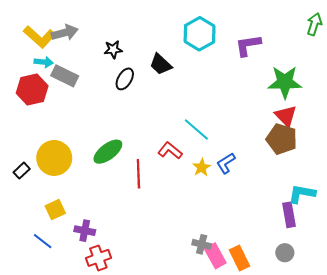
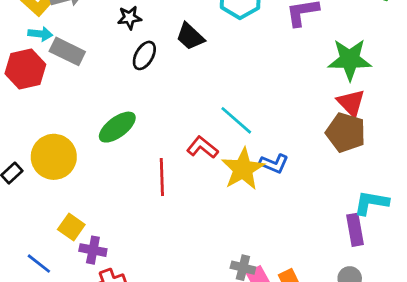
green ellipse: (108, 152) -> (117, 127), moved
blue L-shape: (226, 163) -> (274, 164), turned -125
yellow star: (202, 167) -> (243, 169), size x1.8
yellow square: (55, 210) -> (71, 227), moved, turned -30

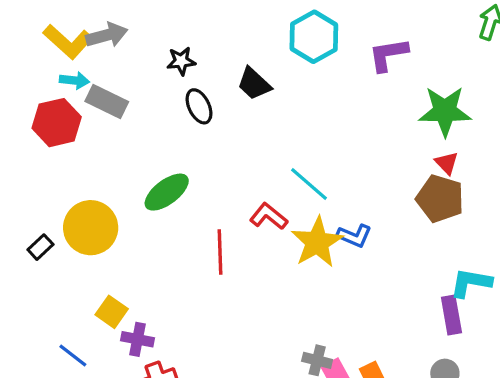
black ellipse: (144, 55) -> (199, 106), turned -56
red triangle: (351, 103) -> (447, 163), size x0.7

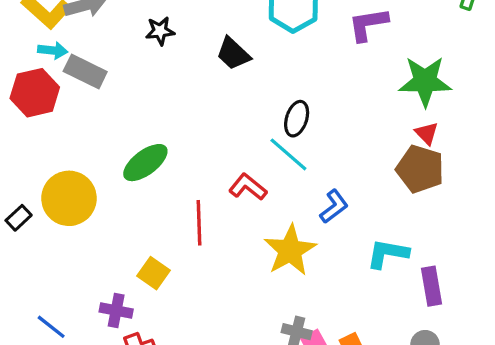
black ellipse: (199, 106) -> (297, 119), moved, turned 44
blue L-shape: (354, 236) -> (334, 206), turned -60
yellow star: (317, 242) -> (290, 250), moved
cyan L-shape: (471, 283) -> (388, 254), moved
yellow square: (112, 312) -> (154, 273), moved

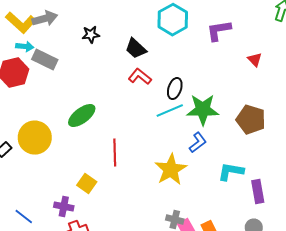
green star: (425, 81) -> (203, 110), moved
red triangle: (427, 133) -> (255, 60), moved
cyan line: (288, 154) -> (170, 111), turned -64
red L-shape: (248, 187) -> (140, 77), moved

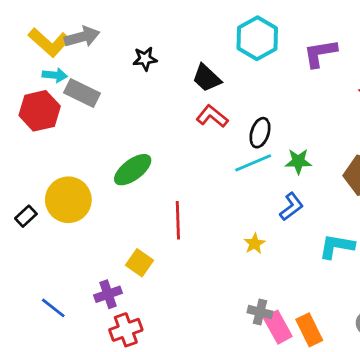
green star: (203, 110) -> (298, 161), size x0.6
yellow star: (171, 170) -> (255, 244), size x0.5
purple cross: (64, 207) -> (108, 294), turned -30

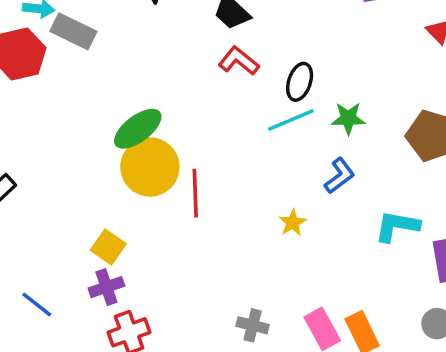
yellow circle: (68, 200) -> (150, 167), moved
yellow square: (140, 263) -> (108, 247), moved
gray cross: (260, 312) -> (253, 325), moved

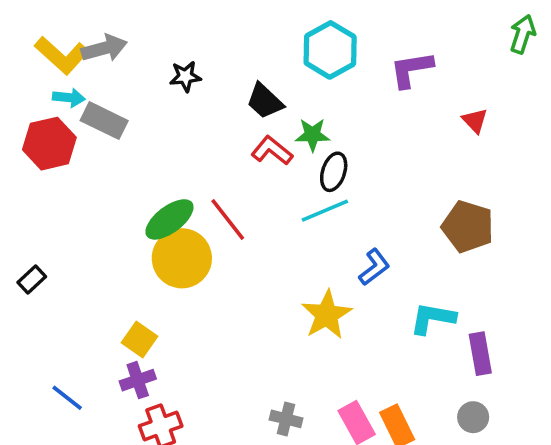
green star: (348, 118) -> (312, 135), moved
red line: (195, 193) -> (228, 219), moved, turned -36
yellow star: (293, 223) -> (327, 315), size x1.8

